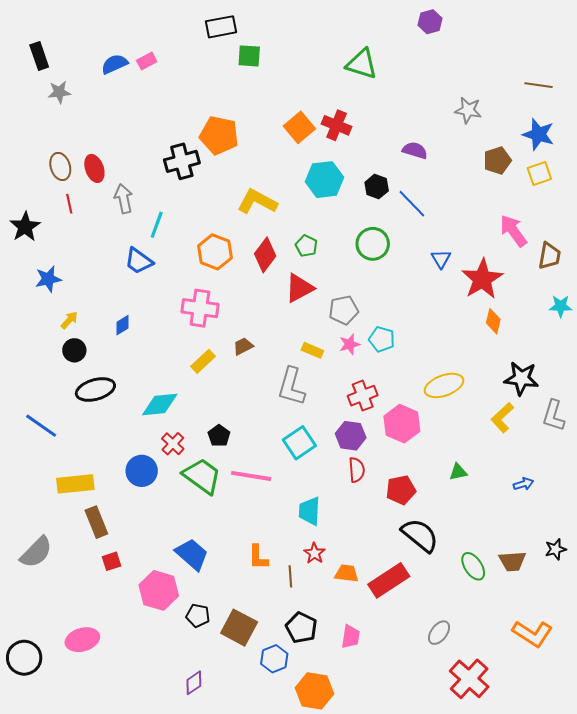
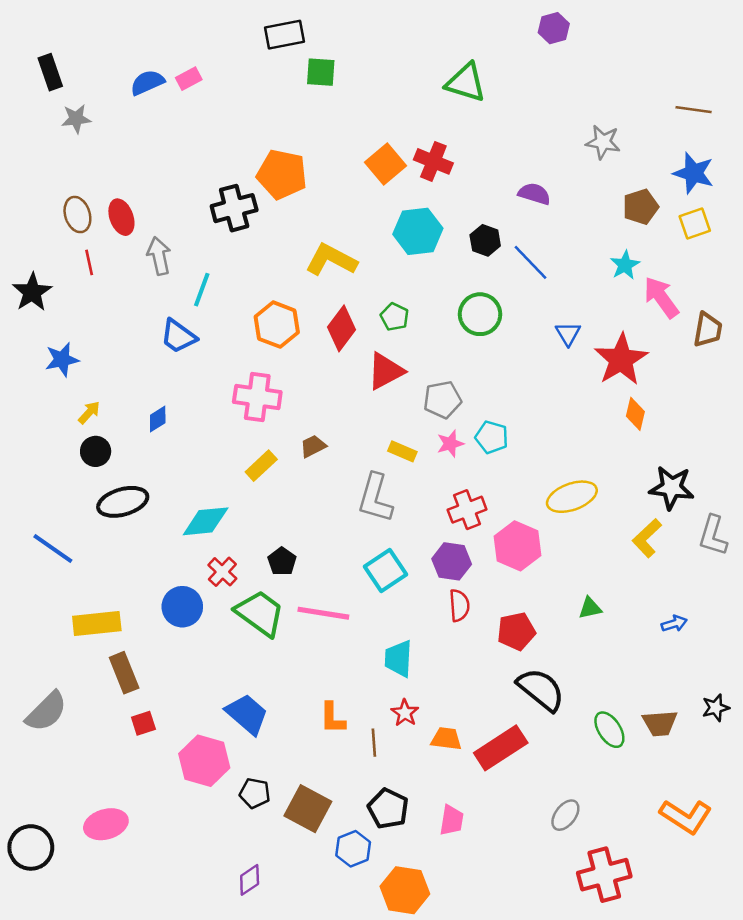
cyan star: (561, 306) -> (625, 265), moved, turned -30
red cross: (469, 679) -> (604, 875), turned 33

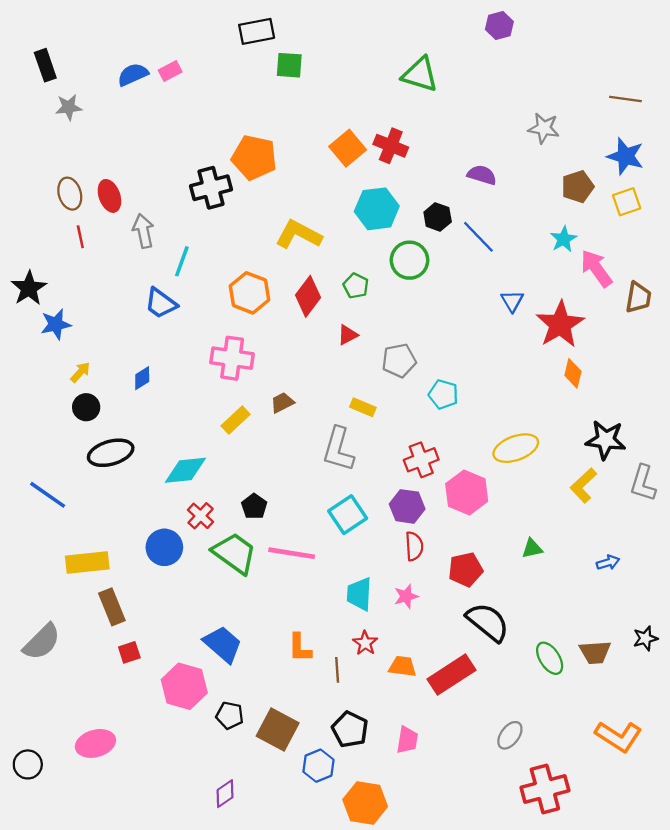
black star: (32, 292) -> (29, 288), moved
green circle: (480, 314) -> (410, 260), moved
red triangle: (386, 371) -> (348, 335), size x0.6
pink star: (450, 444) -> (406, 596), moved
black circle: (31, 847) -> (28, 764), size x0.7

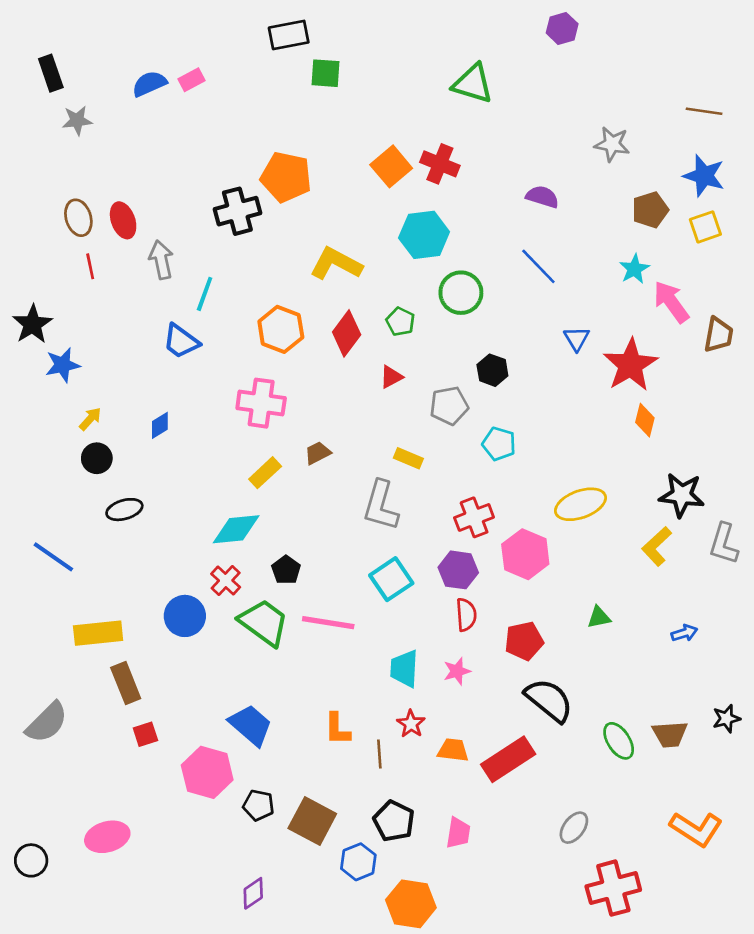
black hexagon: (438, 217) -> (492, 370), moved
black ellipse: (111, 453) -> (124, 510), size x0.7
cyan diamond: (185, 470) -> (236, 529), moved

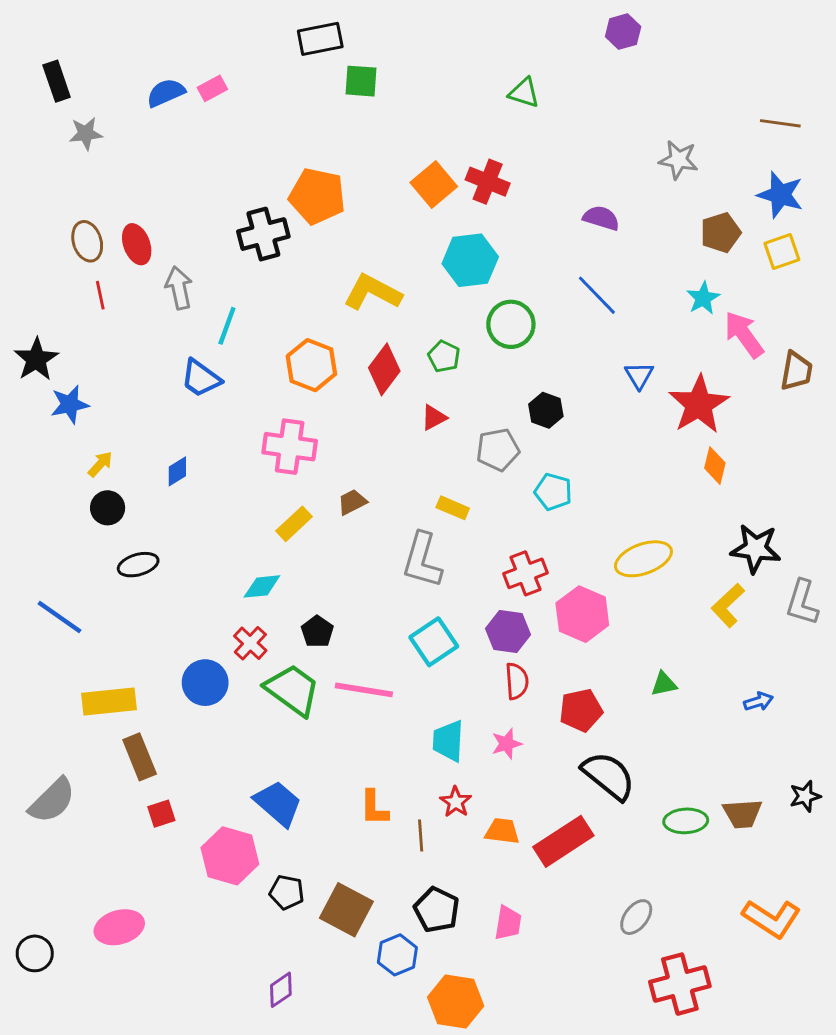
green triangle: (473, 84) -> (524, 93), size x0.7
cyan diamond: (236, 529) -> (262, 586), size x0.7
green ellipse: (619, 741) -> (686, 821), turned -60

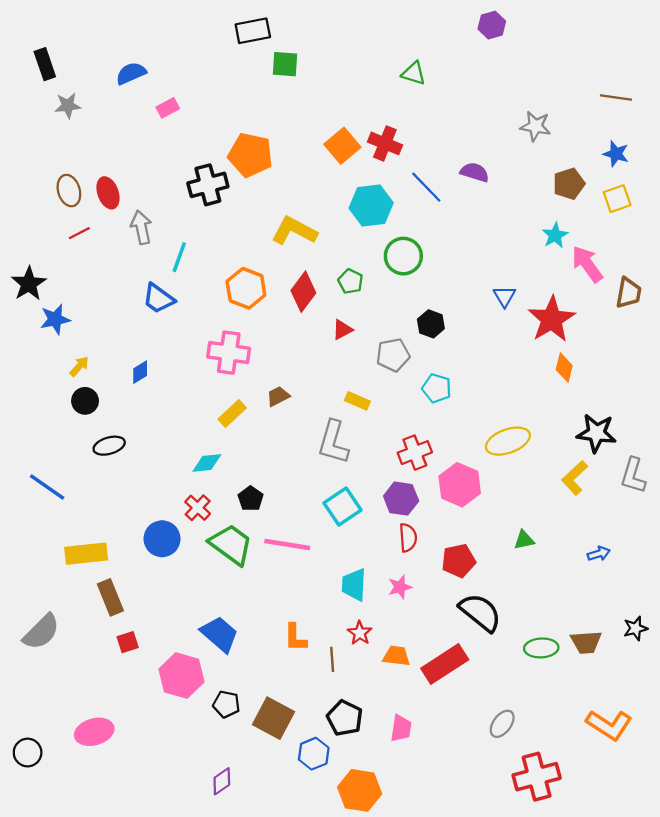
pink rectangle: (212, 88) -> (168, 108), moved
blue star: (780, 195) -> (616, 154), size x0.7
red line: (100, 295) -> (79, 233), turned 75
blue line: (597, 295) -> (426, 187), moved

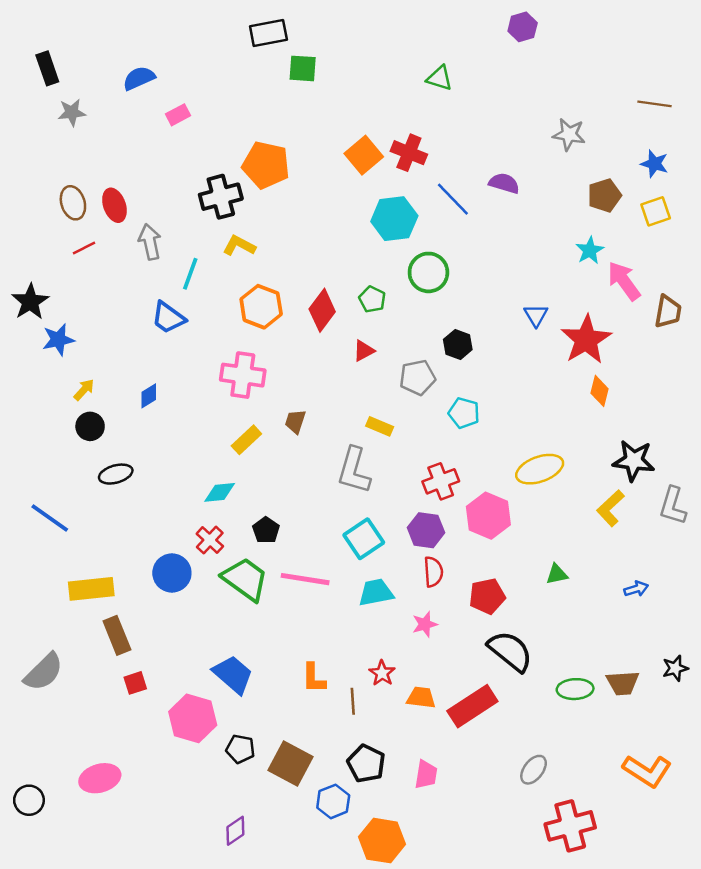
yellow L-shape: (294, 231) -> (239, 246), moved, size x0.7
brown trapezoid: (278, 396) -> (295, 421), turned -45
cyan trapezoid: (354, 585) -> (376, 593), moved, turned 76

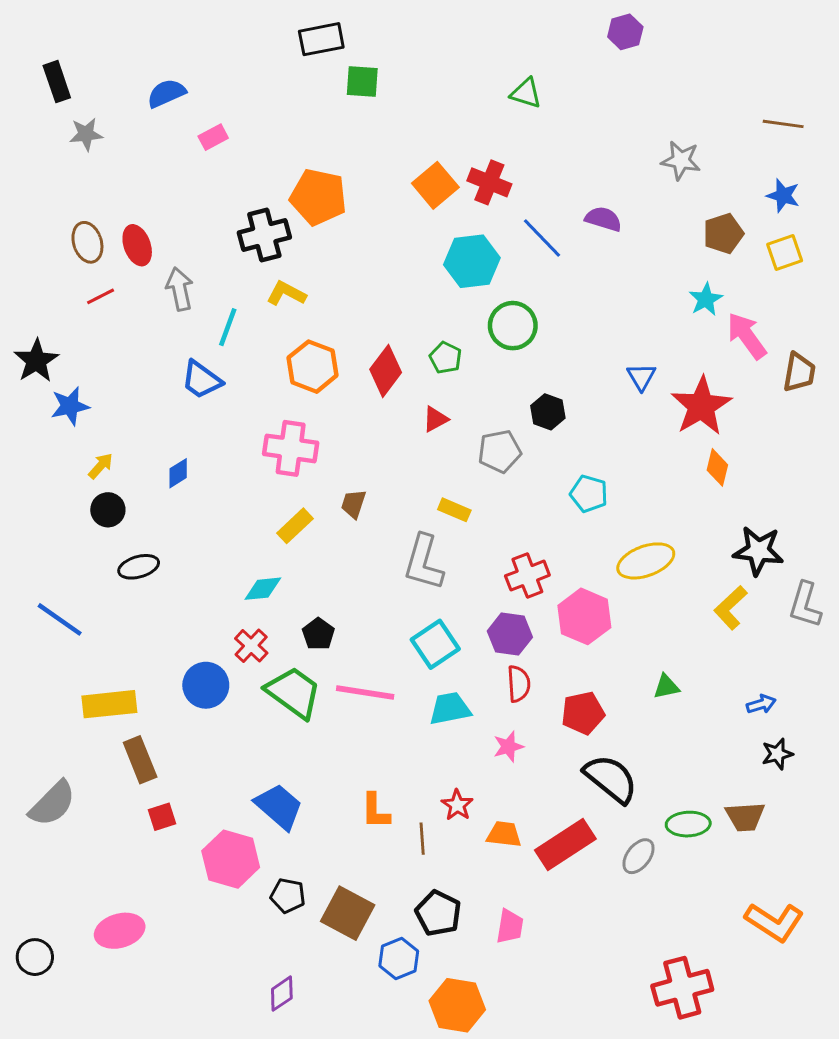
cyan pentagon: (464, 413) -> (589, 494), moved
black star: (675, 668) -> (777, 754), moved
gray ellipse: (534, 770) -> (638, 856), moved

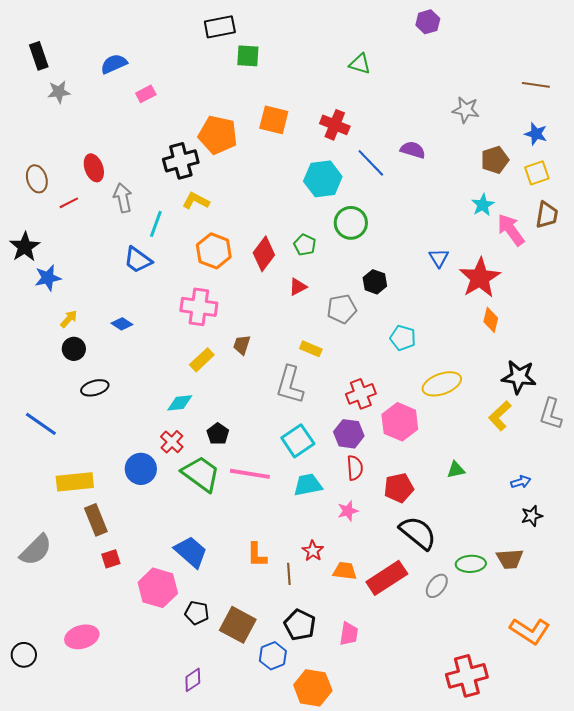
orange square: (435, 185) -> (274, 120), moved, turned -36
brown ellipse: (87, 242) -> (37, 179), moved
brown trapezoid: (799, 372) -> (547, 215), moved
blue diamond: (178, 473) -> (122, 324), turned 65

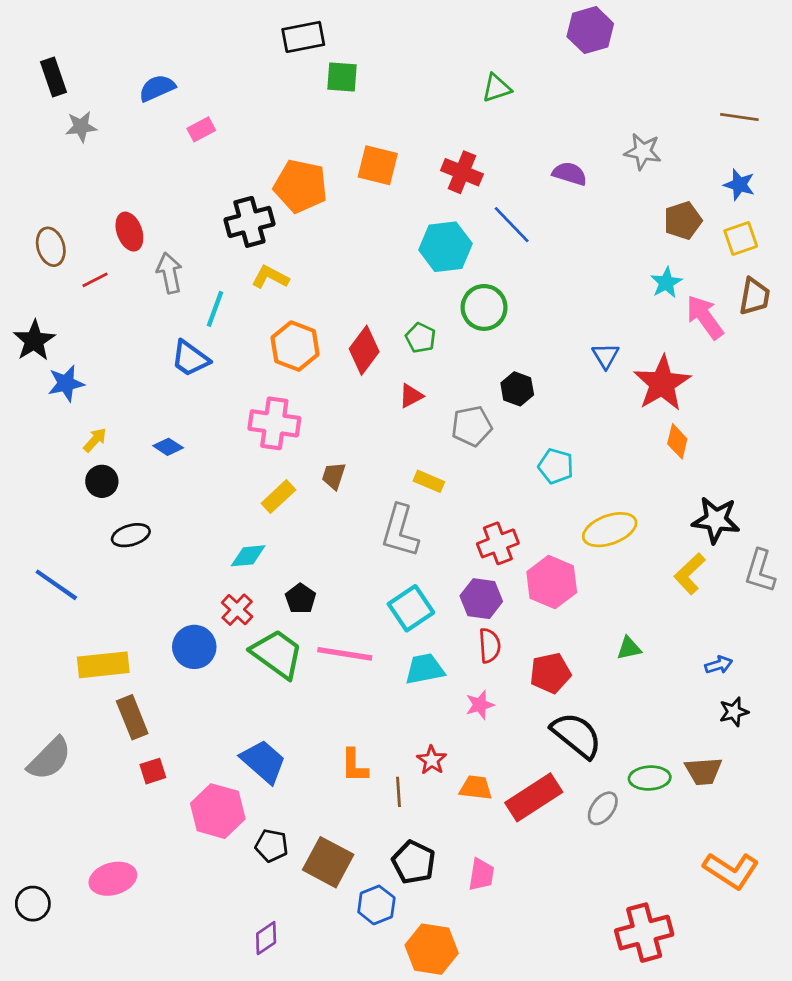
purple hexagon: (428, 22) -> (590, 30), size x1.4
green triangle: (360, 64) -> (496, 88), turned -35
purple semicircle: (413, 150) -> (570, 174), moved

